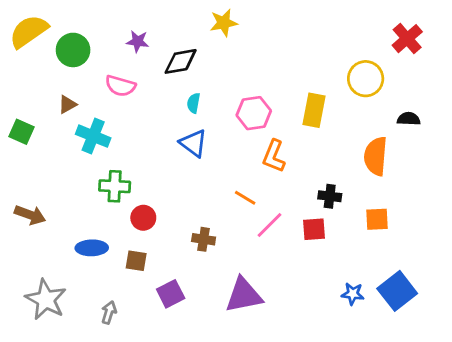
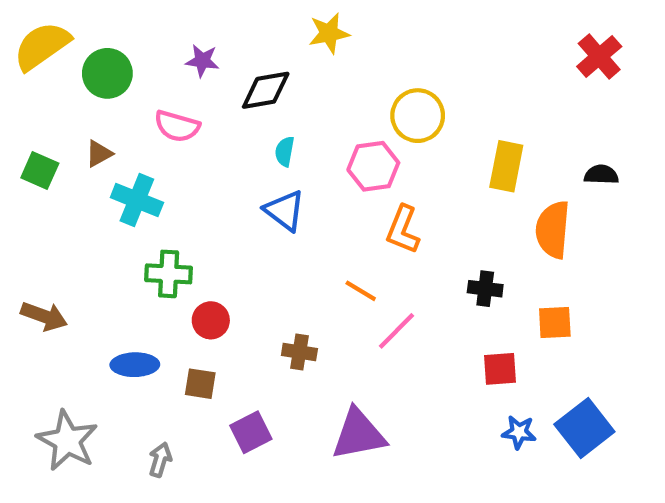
yellow circle: (366, 79) -> (418, 116), moved
yellow rectangle: (314, 110) -> (506, 166), moved
green square: (21, 132) -> (40, 170), moved
red square: (314, 229) -> (500, 369), moved

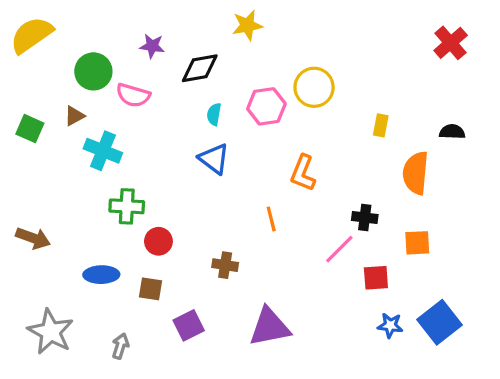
green circle: (107, 73) -> (93, 71), moved
pink hexagon: (373, 166) -> (266, 106), moved
yellow rectangle: (506, 166) -> (381, 125), size x0.6
orange line: (361, 291) -> (271, 219), turned 45
pink line: (397, 331) -> (339, 249), moved

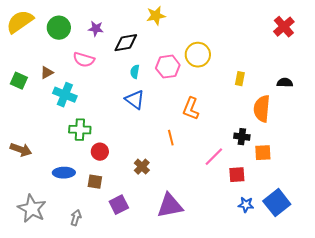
green circle: (93, 71) -> (59, 28), moved
black cross: (365, 217) -> (242, 137), moved
brown cross: (225, 265) -> (142, 167), turned 35

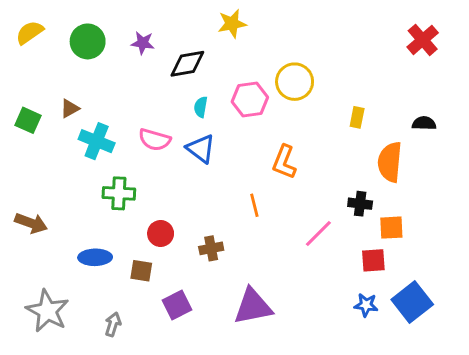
yellow semicircle: (20, 22) -> (30, 33), size x0.7
pink semicircle: (84, 60) -> (155, 140), moved
red circle: (100, 152) -> (161, 233), moved
brown cross: (142, 167) -> (211, 248), turned 35
red square: (237, 175) -> (373, 260), moved

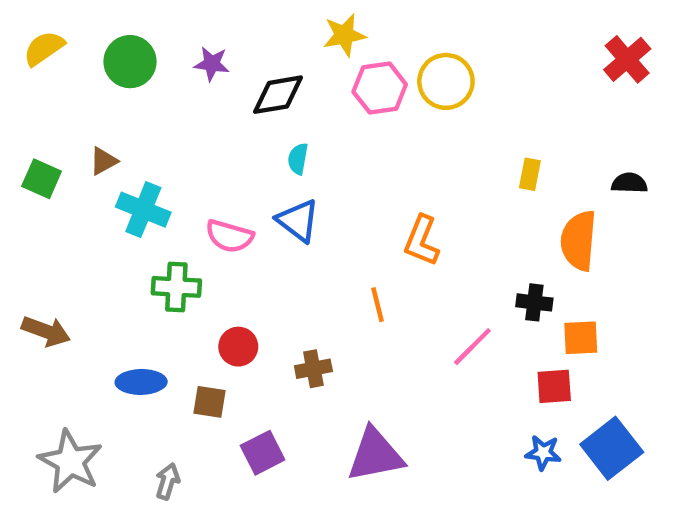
yellow circle: (295, 82) -> (446, 81), moved
pink hexagon: (250, 100) -> (380, 88), moved
pink semicircle: (155, 140) -> (229, 236), moved

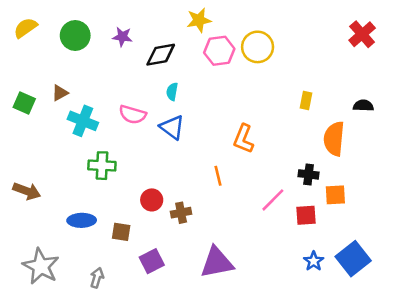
pink semicircle: (229, 236) -> (133, 115), moved
red circle: (238, 347) -> (152, 200), moved
red square: (554, 386) -> (306, 215), moved
blue star: (543, 453) -> (314, 261), turned 30

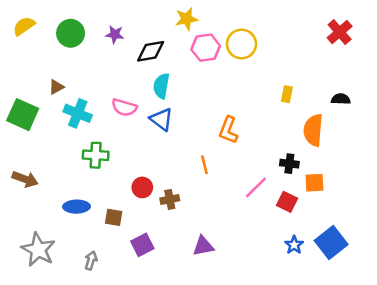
cyan semicircle: (172, 92) -> (161, 86), size x1.5
green square: (24, 103) -> (23, 115), moved, size x1.5
red square: (306, 215) -> (287, 202), turned 30
purple triangle: (217, 262) -> (203, 246), size x0.7

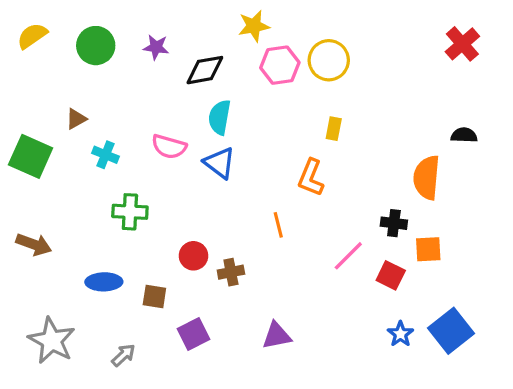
yellow rectangle: (287, 94) -> (334, 129), moved
cyan cross: (78, 113) -> (105, 155), size x0.7
gray arrow: (91, 260) -> (123, 355), turned 30

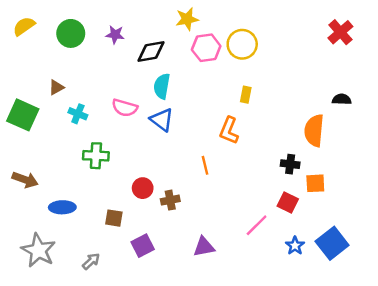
pink line: (348, 256) -> (257, 225), moved
blue ellipse: (104, 282) -> (62, 207), moved

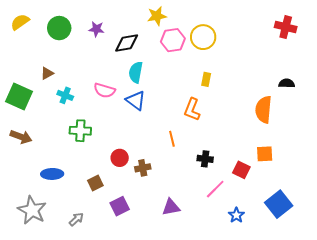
red cross: (340, 32) -> (286, 27), turned -35
black cross: (290, 164) -> (205, 159), moved
brown arrow: (25, 180) -> (21, 137), moved
brown square: (114, 218) -> (95, 183), turned -35
blue star: (295, 246) -> (236, 215), moved

